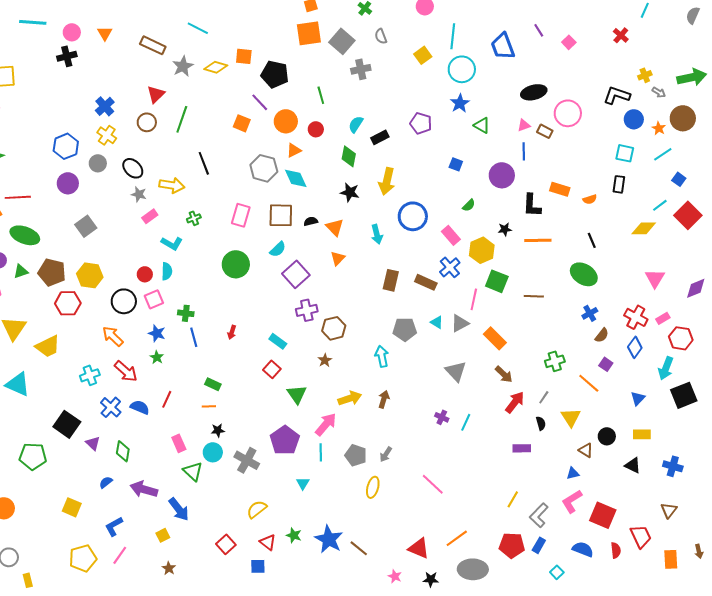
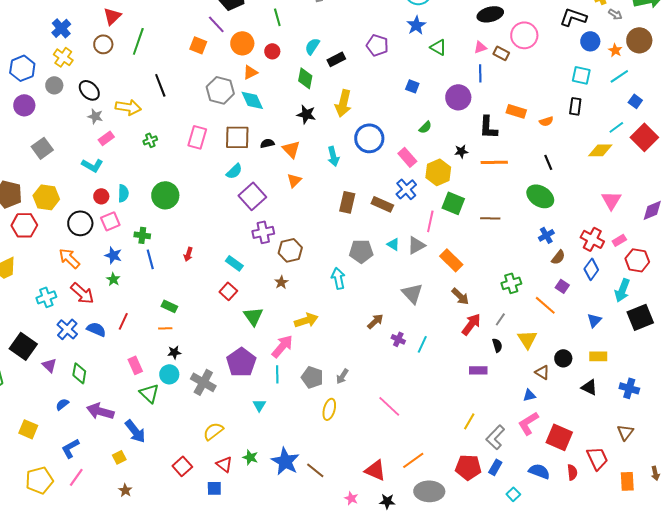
cyan L-shape: (172, 243) -> (92, 165), moved
green circle: (236, 264) -> (165, 195), moved
brown arrow: (384, 399) -> (375, 321), moved, turned 30

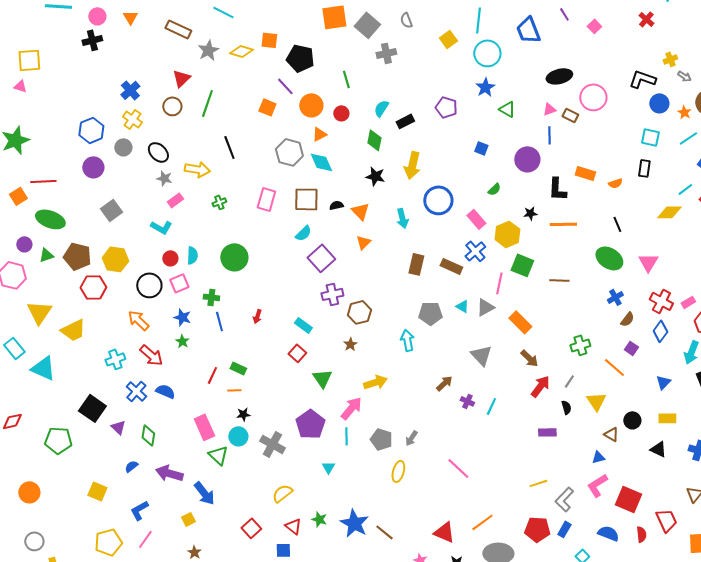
pink triangle: (611, 200) -> (648, 262), moved
red line: (123, 321) -> (212, 375), moved
pink rectangle: (135, 365) -> (204, 427), size x1.4
yellow line: (469, 421) -> (538, 483), turned 42

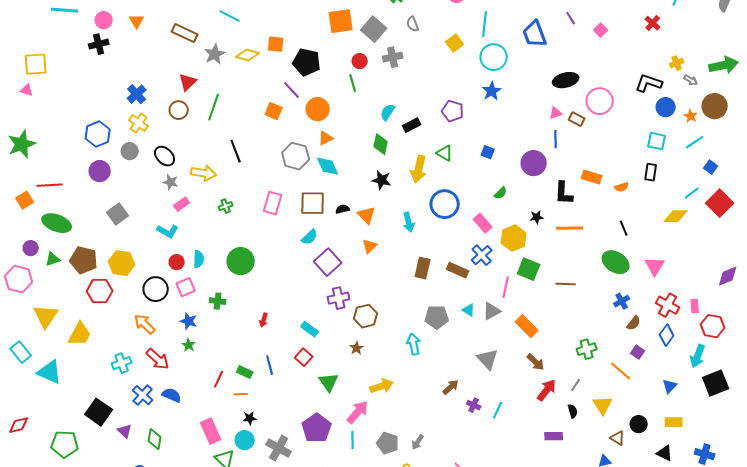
green triangle: (507, 109) -> (445, 153), moved
red circle: (341, 113) -> (360, 61), moved
pink rectangle: (688, 302) -> (695, 306), turned -64
blue line: (219, 321) -> (270, 365), moved
yellow trapezoid: (73, 330) -> (80, 334), turned -36

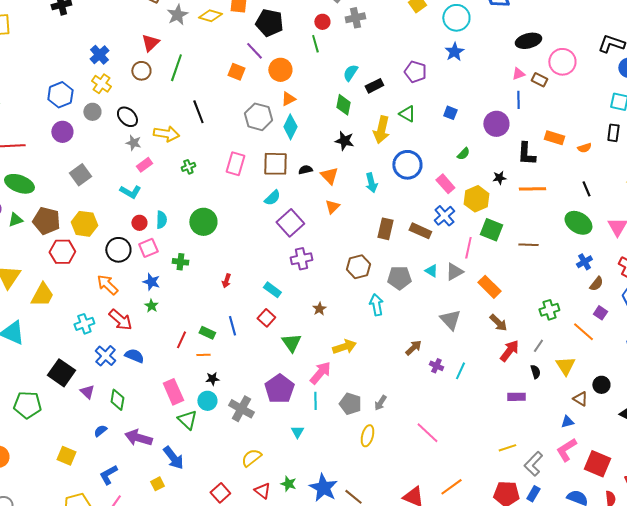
cyan diamond: (328, 166) -> (290, 127), turned 50
brown hexagon: (366, 316) -> (358, 267), moved

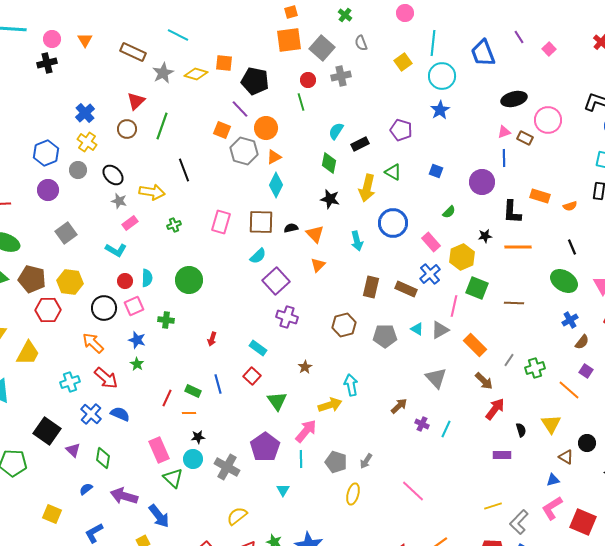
gray hexagon: (258, 117) -> (244, 151), moved
purple cross: (301, 259) -> (287, 317), turned 30
cyan arrow: (376, 305) -> (351, 385), moved
gray line: (538, 346) -> (509, 360), moved

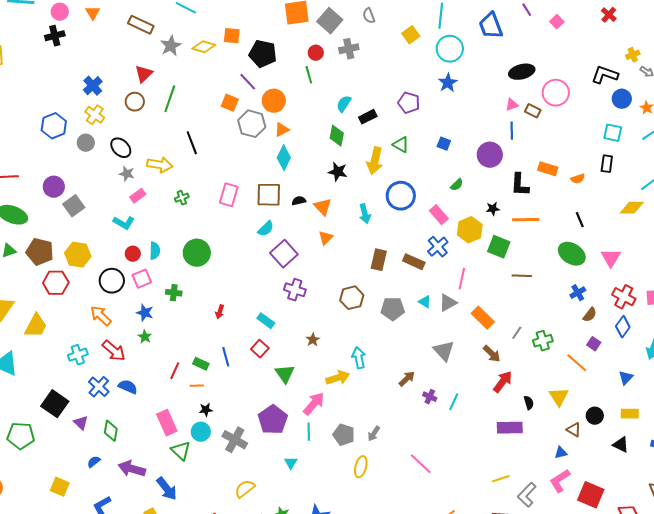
purple circle: (48, 190) -> (54, 187), moved
green square: (477, 288) -> (499, 247), moved
purple rectangle: (502, 455) -> (510, 428), size x1.4

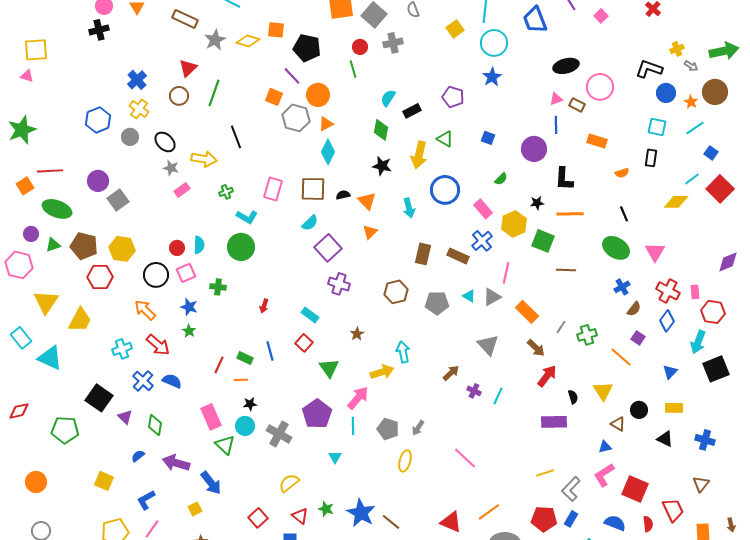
orange rectangle: (548, 169) -> (597, 141), moved
cyan L-shape: (124, 223) -> (247, 217), moved

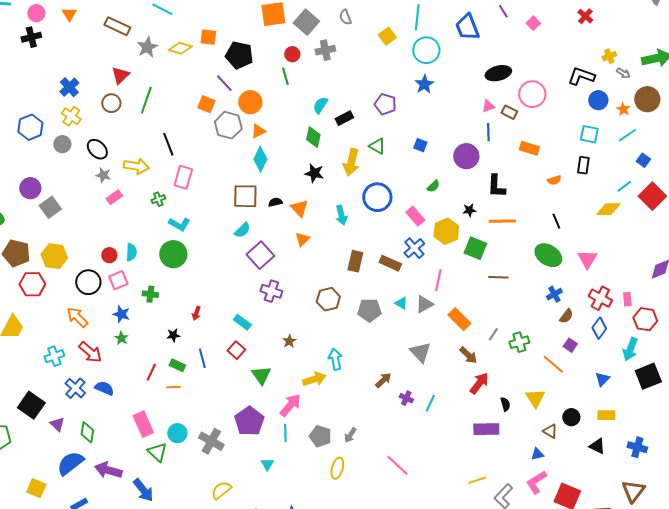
pink rectangle: (273, 189) -> (183, 177), moved
black star: (250, 404) -> (173, 335), moved
blue semicircle: (138, 456) -> (70, 463), size x2.0
brown triangle: (701, 484) -> (633, 491), size x1.4

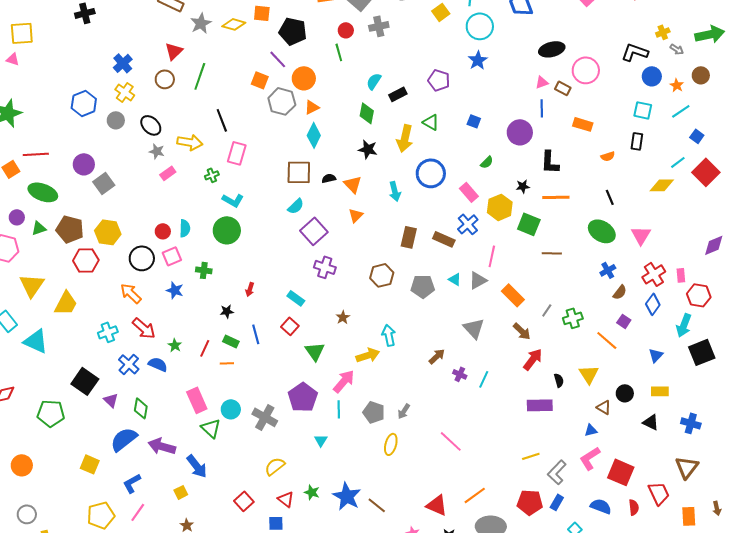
brown circle: (647, 99) -> (701, 75), size x0.7
red cross: (600, 298) -> (654, 274), turned 30
green star: (121, 338) -> (175, 345), moved

